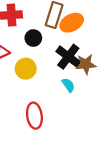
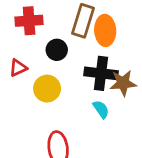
orange ellipse: (72, 23) -> (105, 30), turned -65
black cross: (68, 57) -> (101, 73), turned -30

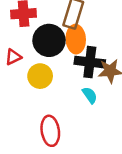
orange ellipse: (105, 30) -> (76, 39), moved
black circle: (57, 50) -> (49, 40), size x1.6

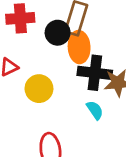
black circle: (49, 40) -> (58, 33), moved, size x0.7

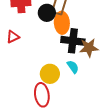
yellow circle: (39, 89) -> (50, 74), moved

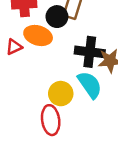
orange ellipse: (62, 23) -> (38, 35), moved, turned -70
cyan semicircle: (73, 67) -> (90, 85), size x1.6

